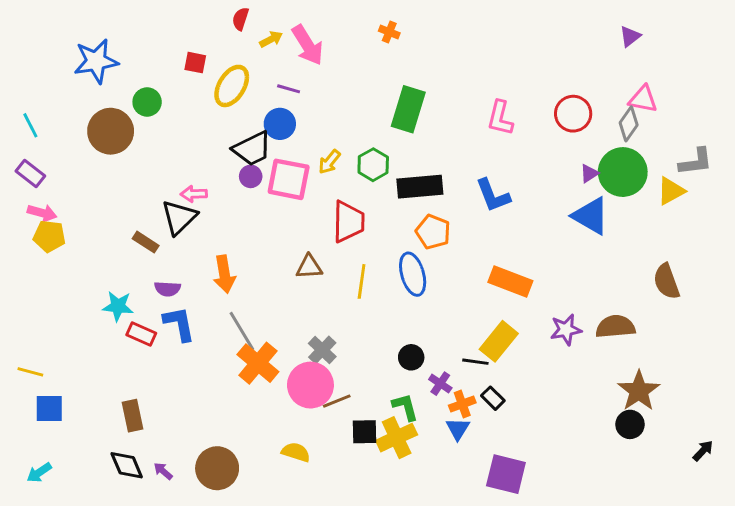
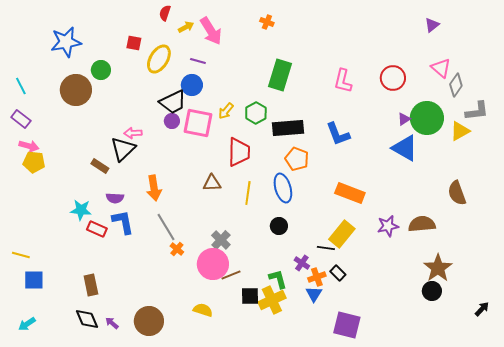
pink triangle: (643, 99) -> (441, 68), turned 30
gray diamond: (629, 124) -> (456, 85), moved
black circle: (411, 357) -> (279, 226), moved
orange cross: (258, 363) -> (177, 249), size x0.5

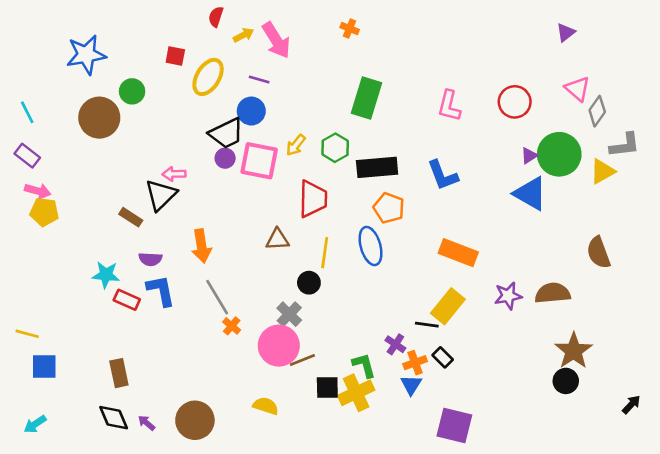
black circle: (279, 226) -> (309, 283), moved

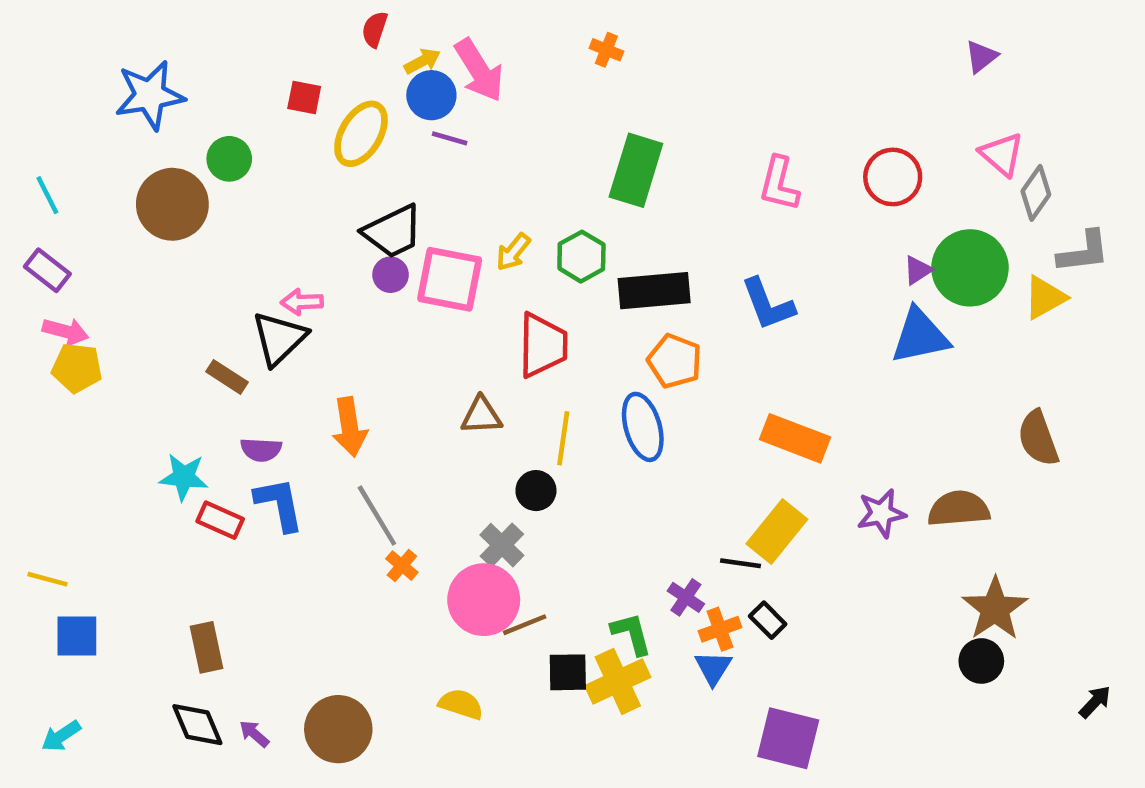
blue circle: (251, 111) -> (431, 95), moved
blue triangle: (530, 194) -> (920, 336), turned -42

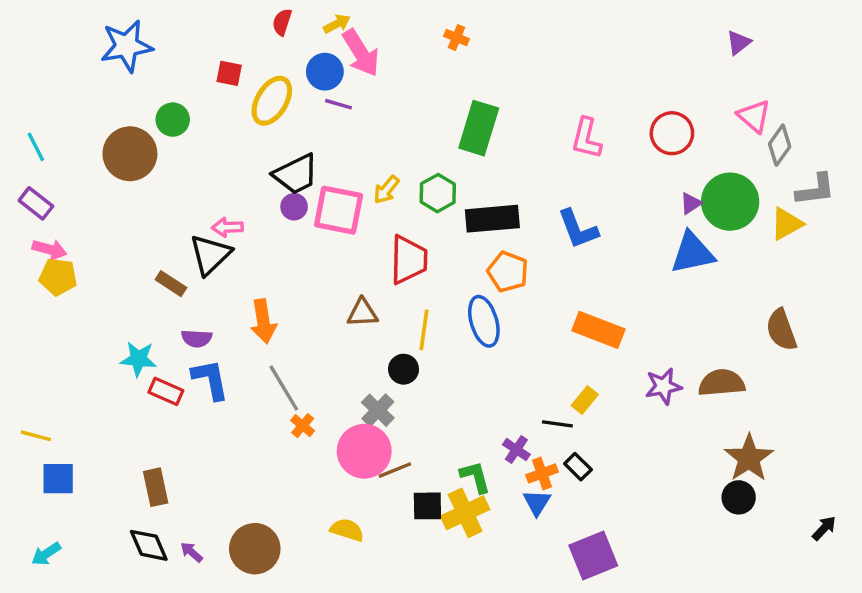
yellow arrow: (422, 61) -> (337, 24), moved
blue star: (150, 95) -> (127, 46), moved
yellow rectangle: (777, 531) -> (585, 400), size x0.6
purple square: (788, 738) -> (593, 556), turned -36

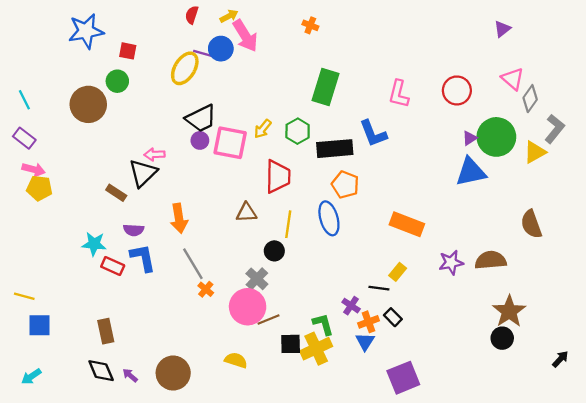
red square: (229, 73) -> (128, 51), moved
purple line: (339, 104) -> (202, 53), moved
gray L-shape: (816, 190) -> (555, 129), turned -44
blue L-shape: (578, 229) -> (373, 133), moved

